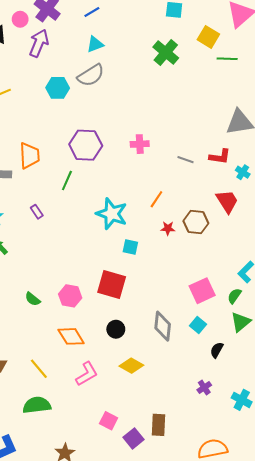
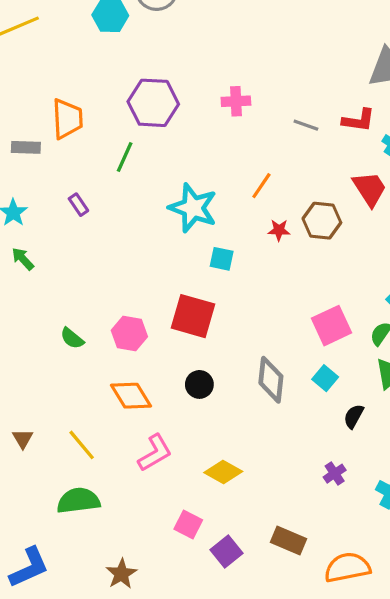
yellow diamond: (131, 366) -> (223, 472), moved
brown rectangle: (158, 425) -> (288, 540), moved, turned -70

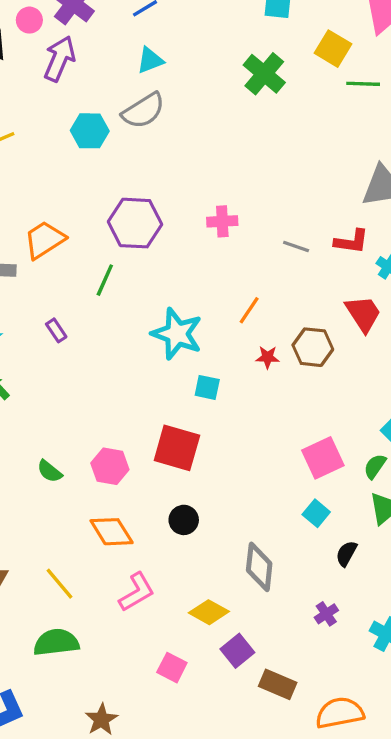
orange trapezoid: (67, 119) -> (44, 240), turned -120
gray diamond: (271, 380) -> (259, 567), moved
purple square: (226, 552) -> (237, 651), moved

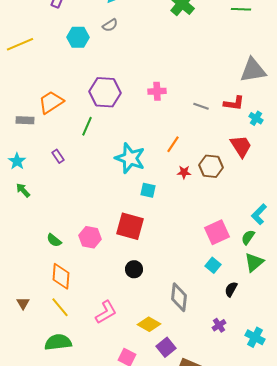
gray semicircle: (143, 111) -> (110, 25), size x0.6
orange diamond: (112, 532) -> (61, 276), moved, turned 36

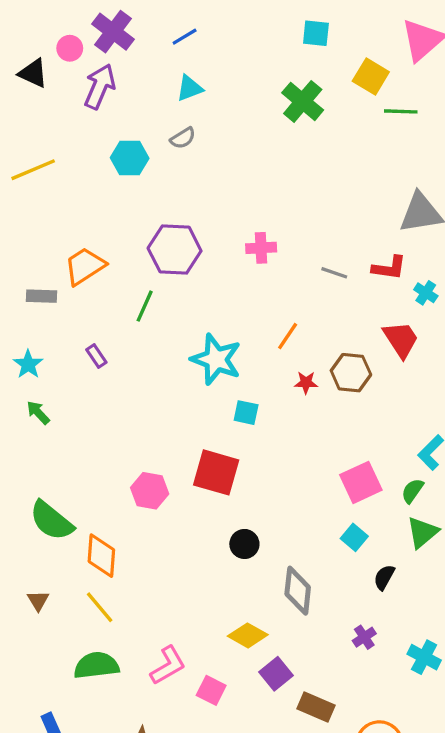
green semicircle: (54, 240) -> (51, 521), moved, size x1.8
black circle: (134, 269) -> (244, 544), moved
pink L-shape: (106, 312) -> (168, 665), moved

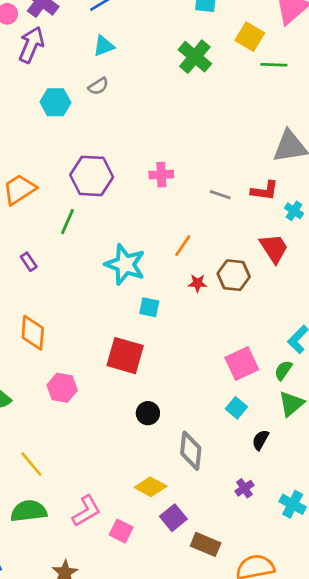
pink hexagon: (150, 491) -> (62, 388), moved
orange diamond: (101, 556) -> (33, 333), moved

